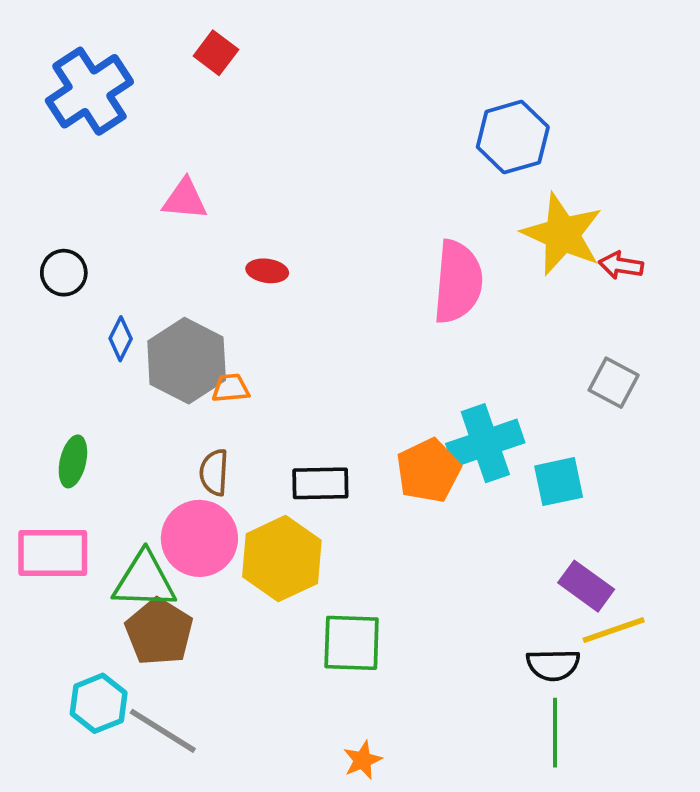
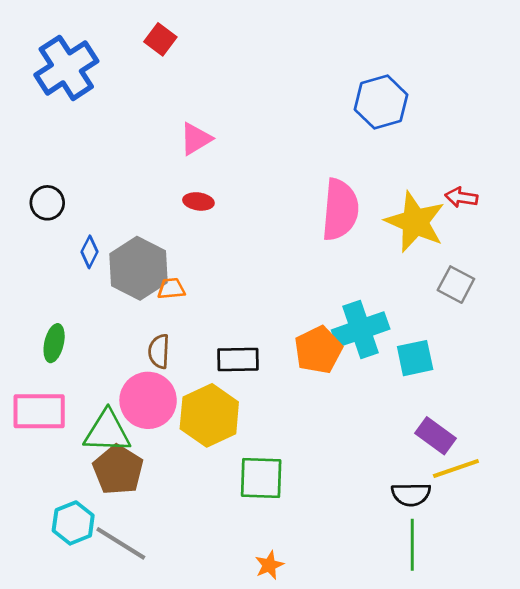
pink triangle: (185, 199) -> (196, 139), moved, turned -36
yellow star: (562, 234) -> (415, 222), moved

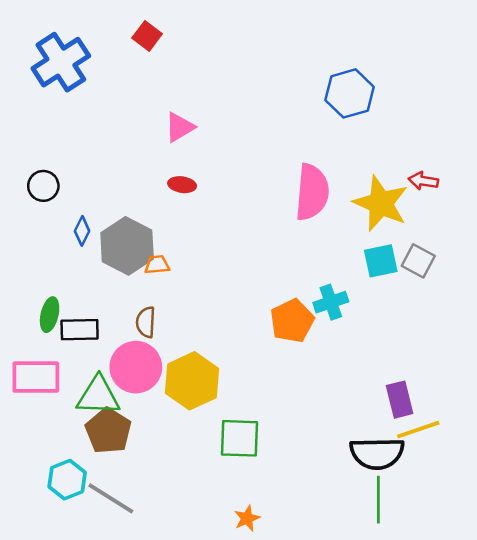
cyan cross: (361, 330) -> (331, 302), size x0.7
cyan square: (415, 358) -> (381, 261), moved
black rectangle: (238, 359) -> (80, 330), moved
purple rectangle: (435, 436) -> (400, 400), turned 40
black semicircle: (411, 494) -> (377, 453), size x1.5

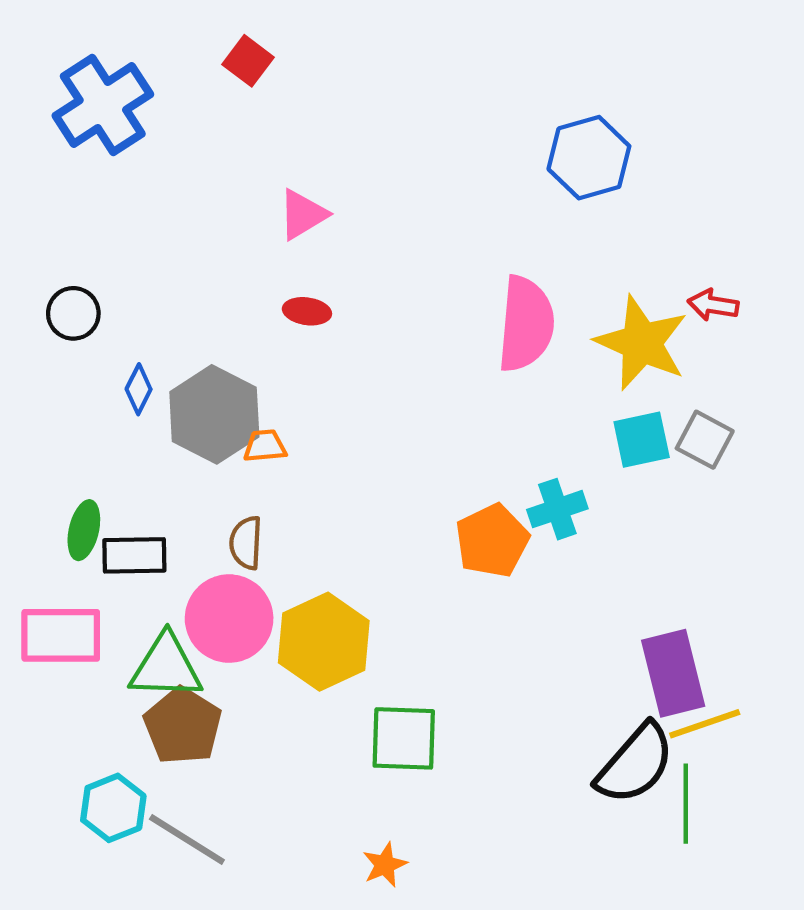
purple rectangle: (400, 400) -> (673, 673), size x1.4
black semicircle: (377, 453) -> (635, 764), turned -48
green line: (378, 500) -> (686, 804), moved
orange star: (247, 518) -> (385, 865), moved

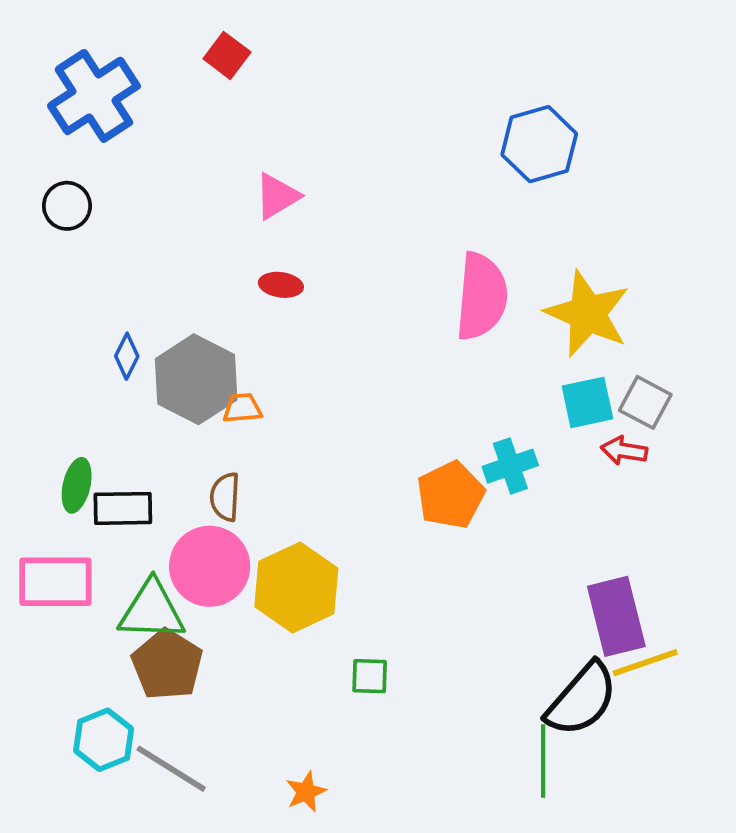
red arrow: (713, 305) -> (624, 451), moved
black circle: (73, 313) -> (67, 206), moved
green square: (404, 738) -> (370, 676), size x0.6
green line: (686, 804) -> (543, 761), moved
orange star: (385, 865) -> (306, 792), moved

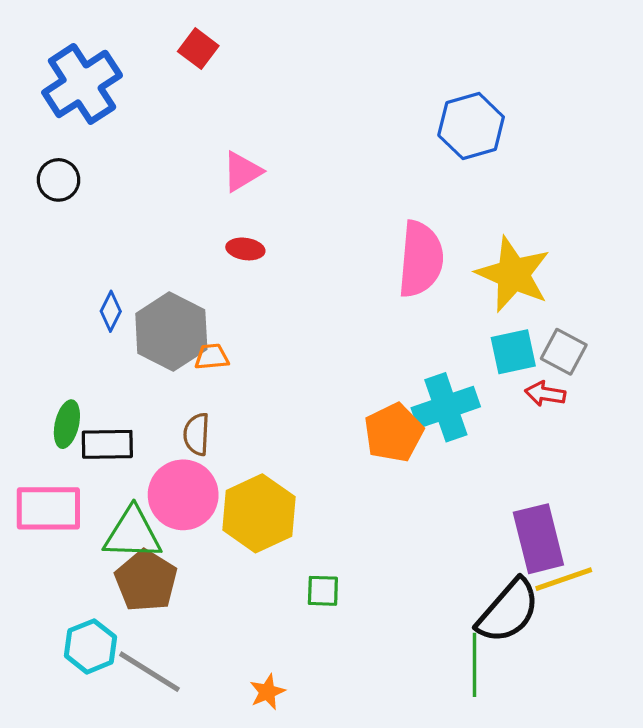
cyan cross: (510, 466) -> (446, 407), size x1.4

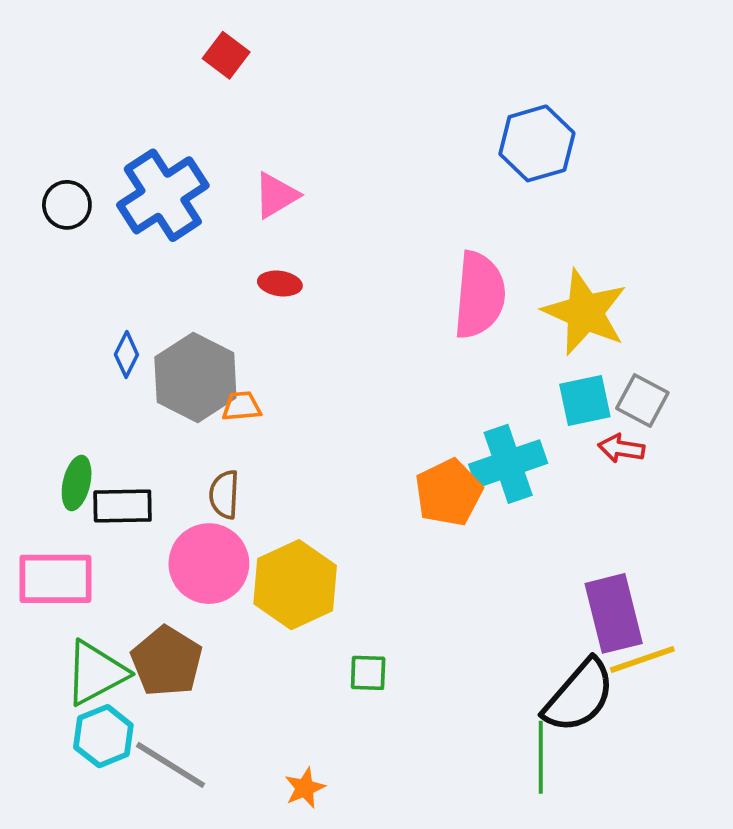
blue cross: (82, 84) -> (163, 195), moved
green triangle: (133, 534) -> (96, 673), moved, turned -30

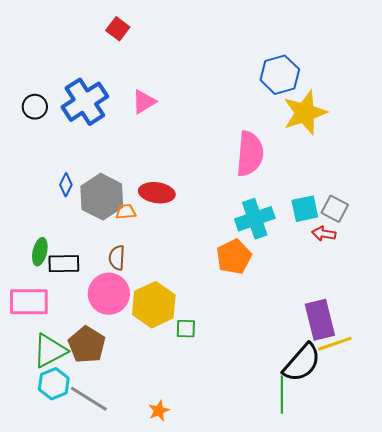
red ellipse: (280, 283) -> (157, 193), moved, size x1.6
yellow star: (585, 312) -> (305, 113), moved, turned 30
cyan cross: (508, 464) -> (255, 219), moved
green square: (368, 673) -> (186, 329), moved

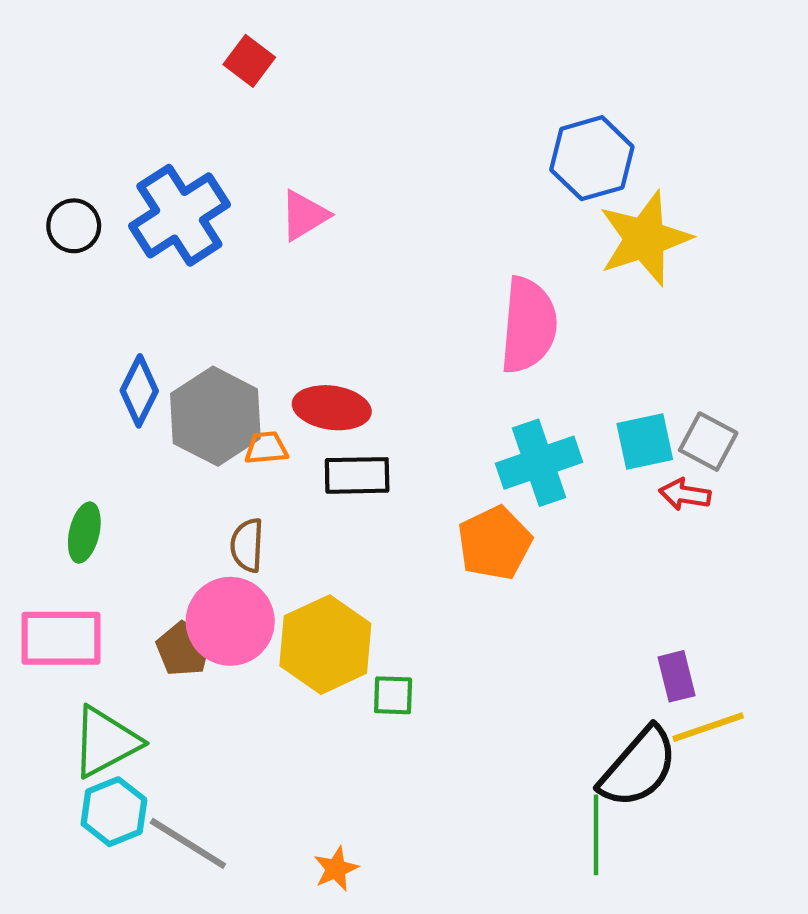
blue diamond: (66, 185) -> (139, 391), size x1.4
black rectangle: (64, 264) -> (357, 475), moved
purple rectangle: (320, 320) -> (676, 676), size x0.6
brown pentagon: (87, 345) -> (184, 649), moved, size x0.7

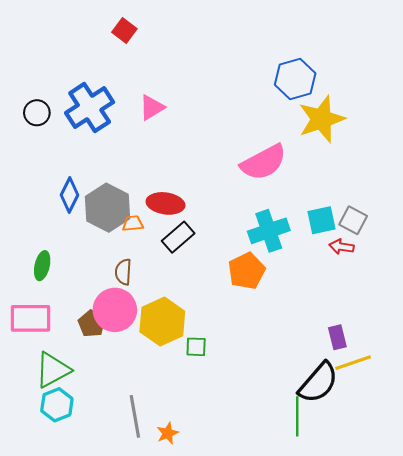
pink semicircle: (528, 325) -> (264, 162), turned 57
black rectangle: (357, 475) -> (178, 237), turned -40
gray line: (188, 843) -> (135, 416), moved, turned 48

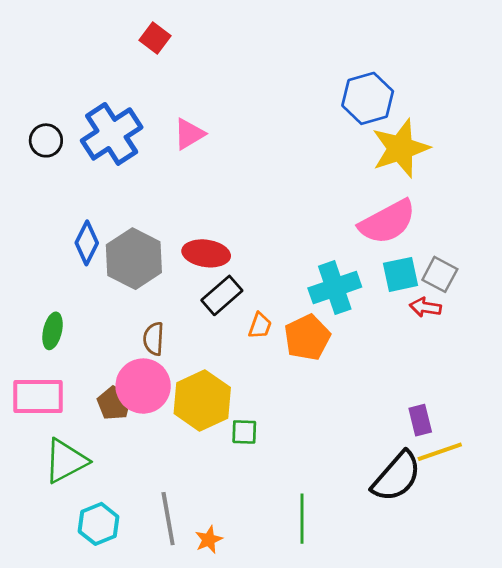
pink semicircle: (264, 162) -> (387, 222), moved
orange trapezoid: (133, 223) -> (260, 326), moved, turned 115
cyan hexagon: (57, 405) -> (98, 524), moved
green line: (297, 416) -> (302, 519), moved

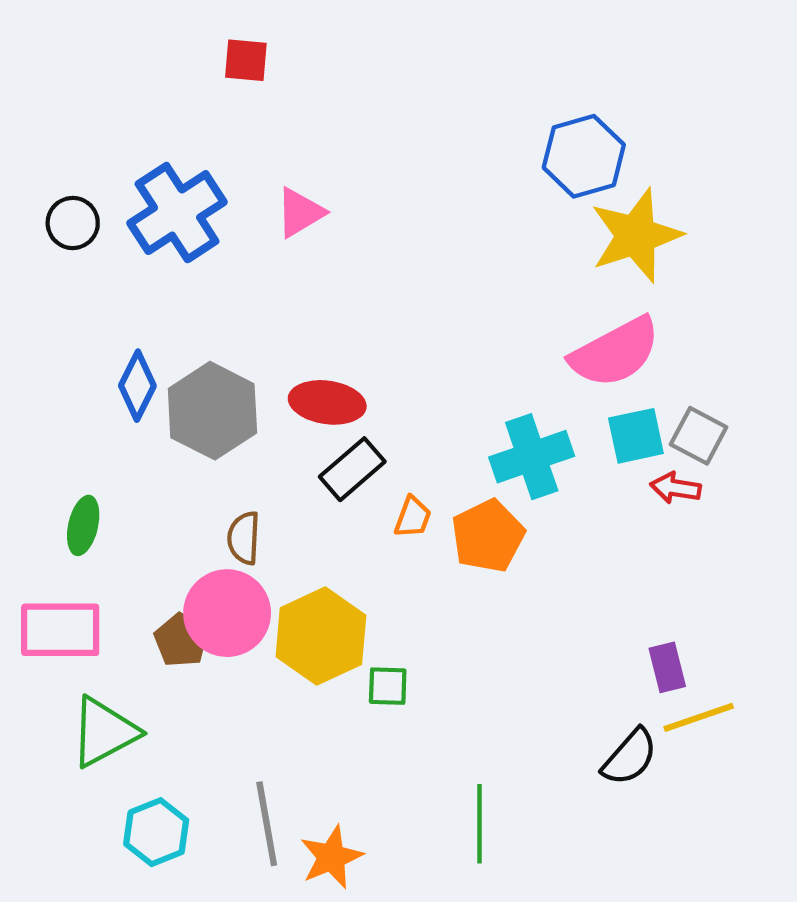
red square: (155, 38) -> (246, 60), turned -32
black semicircle: (397, 477) -> (630, 757), size x0.7
orange star: (209, 540) -> (331, 857), size x1.4

